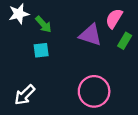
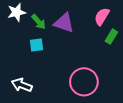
purple triangle: (91, 35) -> (64, 23), moved
white arrow: (25, 95) -> (22, 85), turned 66

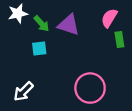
green rectangle: (111, 37) -> (119, 39), turned -40
white arrow: (22, 85) -> (23, 91), turned -66

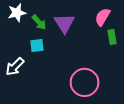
purple triangle: (69, 25) -> (64, 23), turned 40
white arrow: (23, 91) -> (15, 67), moved

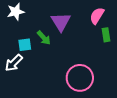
green arrow: (39, 22) -> (44, 38), moved
cyan square: (37, 45) -> (25, 45), moved

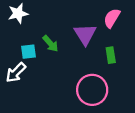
purple triangle: (61, 22) -> (85, 34), moved
green rectangle: (106, 35) -> (111, 55), moved

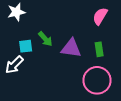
purple triangle: (85, 34) -> (71, 48), moved, turned -50
pink circle: (92, 90) -> (97, 80), moved

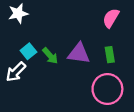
green arrow: (45, 39) -> (50, 56), moved
cyan square: (26, 46) -> (28, 51), turned -32

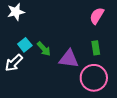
purple triangle: (79, 54) -> (69, 59), moved

